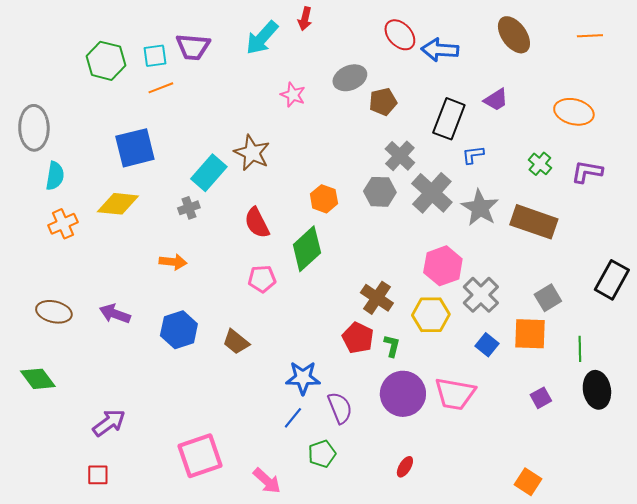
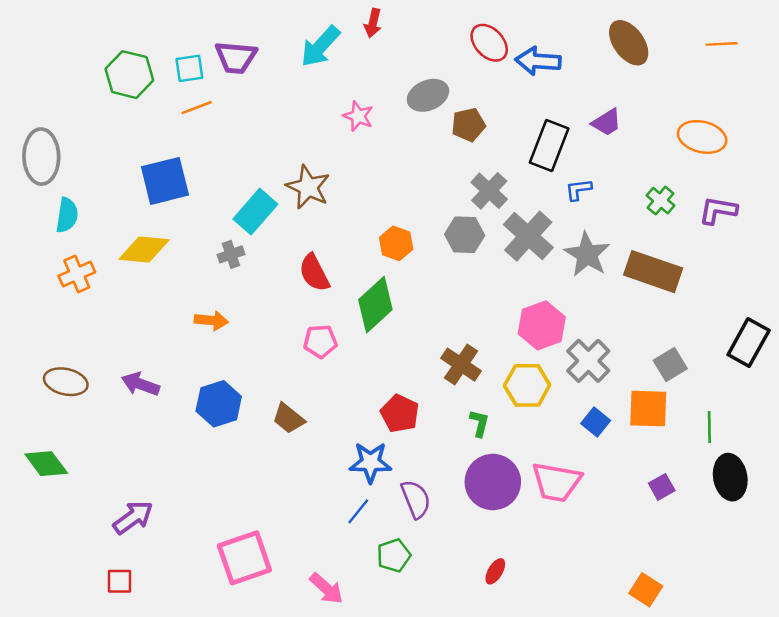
red pentagon: (358, 338) -> (400, 413), moved

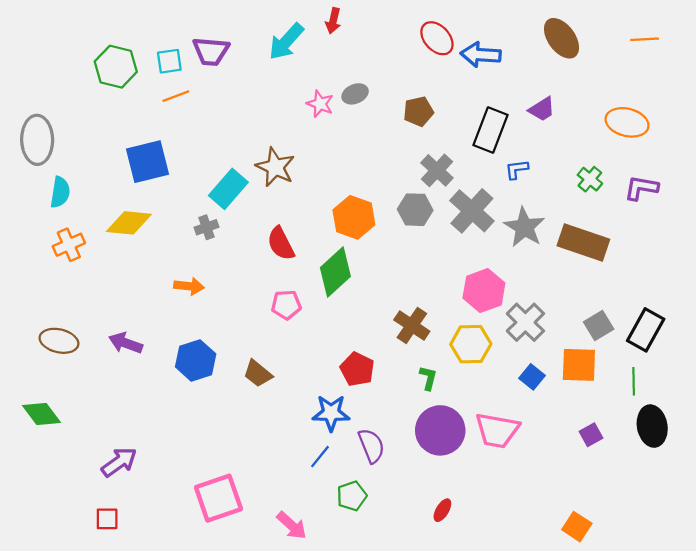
gray ellipse: (428, 95) -> (355, 94), moved, size x0.7
orange hexagon: (396, 243) -> (354, 217), size x1.4
black rectangle: (749, 343) -> (646, 330), moved

